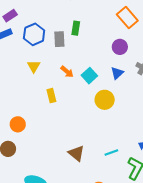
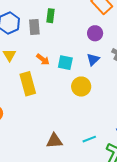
cyan square: (89, 76) -> (65, 63), turned -35
yellow rectangle: (51, 96) -> (28, 84), size x1.6
brown triangle: (76, 153) -> (54, 141), turned -42

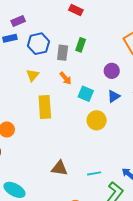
purple circle: (95, 33) -> (112, 71), moved
orange arrow: (43, 59) -> (65, 78), moved

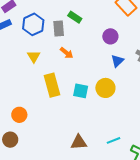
green rectangle: (81, 45) -> (75, 17), turned -64
cyan square: (86, 94) -> (81, 91), moved

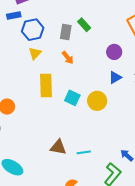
blue hexagon: (33, 24) -> (33, 30), moved
cyan line: (114, 140) -> (84, 152), moved

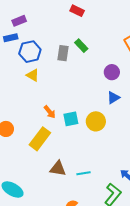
yellow triangle: (35, 53) -> (33, 75), turned -40
orange arrow: (68, 58) -> (50, 112), moved
yellow rectangle: (46, 85) -> (40, 139), moved, turned 40
cyan square: (72, 98) -> (71, 119), turned -35

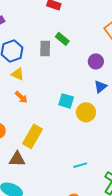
orange arrow: (50, 112) -> (21, 97), moved
cyan square: (71, 119) -> (66, 101), moved, turned 35
brown triangle: (58, 169) -> (17, 159), moved

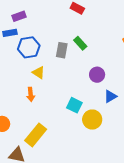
purple circle: (96, 61) -> (97, 75), moved
yellow triangle: (18, 74) -> (39, 72), moved
orange arrow: (21, 97) -> (31, 94), turned 32

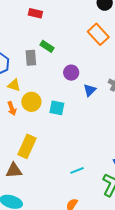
yellow circle: (92, 120) -> (31, 102), moved

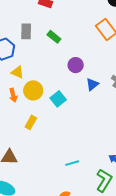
gray rectangle: (31, 58) -> (26, 31), moved
cyan square: (57, 108) -> (58, 99), turned 35
yellow rectangle: (27, 146) -> (31, 122), moved, size x0.6

